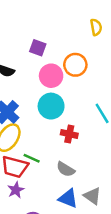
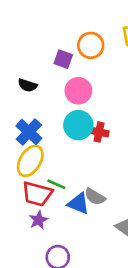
orange circle: (75, 65) -> (91, 45), moved
red cross: (69, 134) -> (99, 132), moved
blue triangle: (68, 198) -> (78, 204), moved

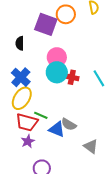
purple square: (63, 59) -> (46, 24), size x1.6
black semicircle: (27, 85) -> (20, 43), turned 72
pink circle: (78, 91) -> (57, 57), moved

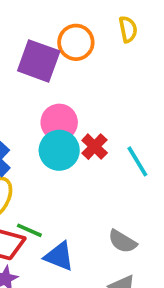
red cross: (72, 77) -> (95, 147), moved, turned 32
gray semicircle: (69, 124) -> (122, 241), moved

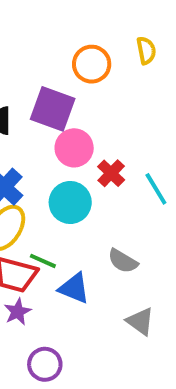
purple square: (39, 61) -> (53, 109), moved
cyan circle: (59, 150) -> (70, 202), moved
gray semicircle: (122, 241) -> (123, 261), moved

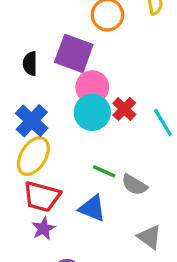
cyan circle: (70, 202) -> (92, 112), moved
green line: (43, 261) -> (104, 171), moved

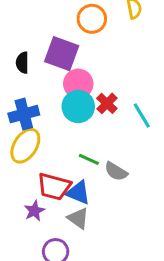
blue cross: (32, 121) -> (24, 114), turned 32
red trapezoid: (42, 197) -> (54, 187), moved
gray triangle: (150, 237) -> (78, 218), moved

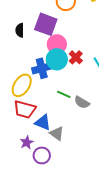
blue cross: (24, 114) -> (42, 68), moved
red trapezoid: (54, 187) -> (25, 109), moved
blue triangle: (78, 193) -> (43, 122), moved
purple star: (34, 211) -> (27, 142), moved

